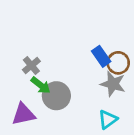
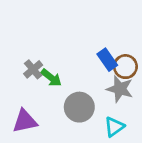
green arrow: (41, 85) -> (51, 78), moved
gray circle: (56, 96) -> (79, 107), moved

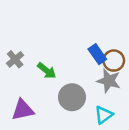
gray cross: (33, 69) -> (15, 59), moved

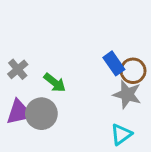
gray circle: (72, 97) -> (41, 114), moved
purple triangle: (23, 110) -> (19, 112), moved

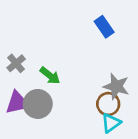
blue rectangle: (114, 63) -> (104, 27), moved
brown circle: (133, 71) -> (108, 104), moved

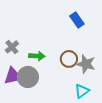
green arrow: (50, 76) -> (37, 56), turned -35
brown circle: (108, 104) -> (69, 59), moved

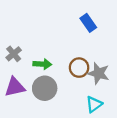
gray circle: (28, 77) -> (45, 88), moved

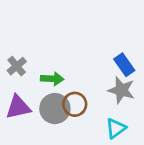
blue rectangle: (88, 23) -> (124, 65), moved
brown circle: (79, 68) -> (75, 104), moved

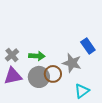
gray cross: (17, 66) -> (12, 55), moved
gray star: (121, 90) -> (72, 63), moved

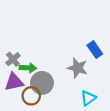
green arrow: (37, 56) -> (28, 68), moved
brown circle: (53, 74) -> (31, 96), moved

